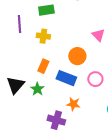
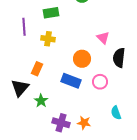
orange rectangle: (43, 66) -> (37, 69), moved
green star: (37, 89) -> (41, 101), moved
orange star: (73, 104) -> (84, 123), moved

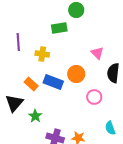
green rectangle: (51, 13) -> (59, 28), moved
orange rectangle: (37, 69) -> (31, 84), turned -72
blue rectangle: (71, 81) -> (53, 82), moved

